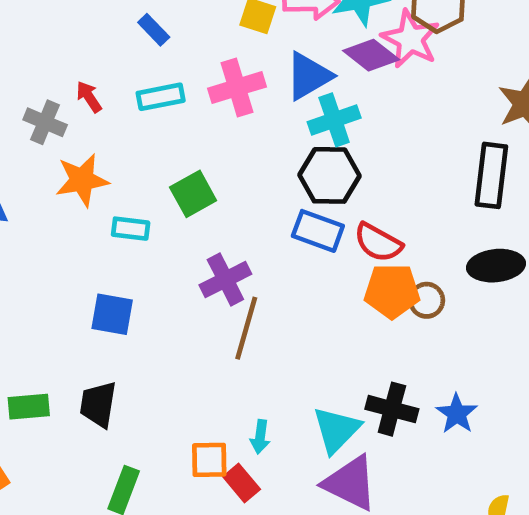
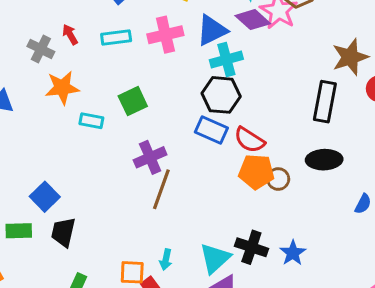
blue square: (112, 314) -> (45, 197), moved, turned 32

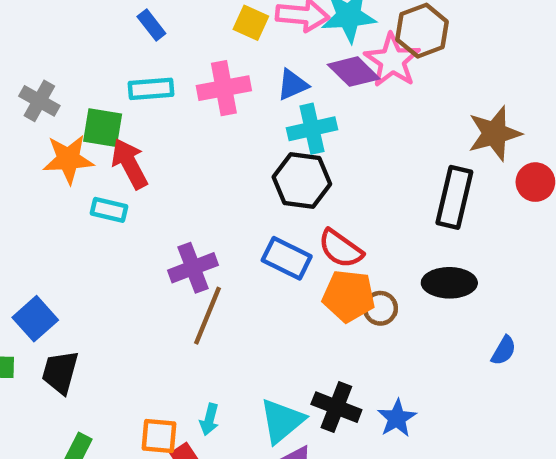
blue triangle: (212, 30) -> (293, 85), size x0.7
red arrow: (70, 35) -> (130, 164), moved, size x1.6
green square: (133, 101) -> (103, 128), moved, turned 32
blue rectangle: (211, 130) -> (287, 258), moved

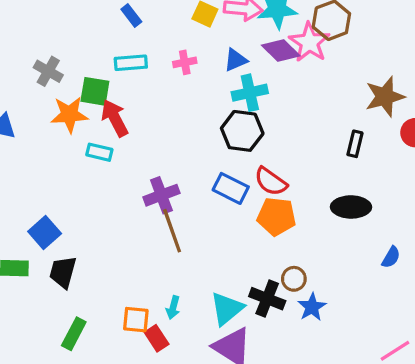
pink cross: (224, 88) -> (185, 62), size x0.6
black rectangle: (454, 197) -> (355, 144), size x0.6
brown circle: (380, 308) -> (294, 279), moved
brown line: (208, 316) -> (172, 231), turned -42

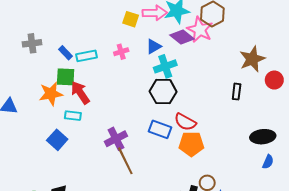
blue rectangle: (131, 15) -> (66, 53), moved
gray cross: (48, 71) -> (32, 43), moved, turned -30
black ellipse: (351, 207) -> (263, 137), moved
blue square: (45, 232) -> (57, 140), moved

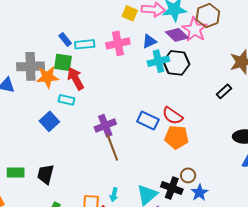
gray cross: (32, 43) -> (30, 66), moved, size x1.5
pink cross: (121, 52) -> (118, 43), size x1.6
black hexagon: (163, 92) -> (176, 63), moved
black rectangle: (237, 92) -> (224, 91), turned 35

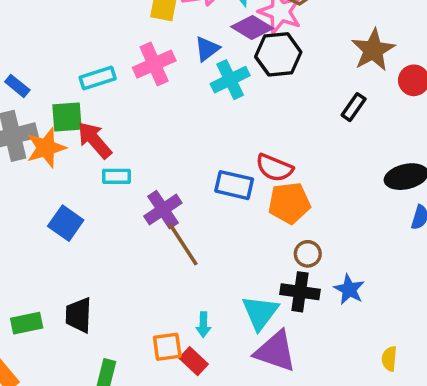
blue rectangle: (65, 39) -> (17, 86), moved
black hexagon: (176, 63) -> (278, 54), moved
cyan rectangle: (66, 100) -> (117, 176), moved
brown circle: (188, 175) -> (308, 254), moved

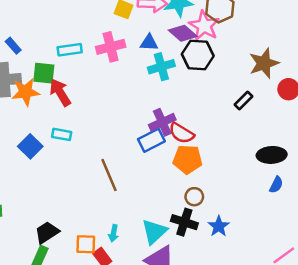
blue triangle: (207, 49) -> (149, 43), turned 30
cyan rectangle: (117, 176) -> (62, 134), moved
blue rectangle: (234, 185) -> (151, 140), turned -50
purple cross: (163, 210) -> (162, 122), moved
black trapezoid: (79, 315) -> (47, 232), moved, turned 45

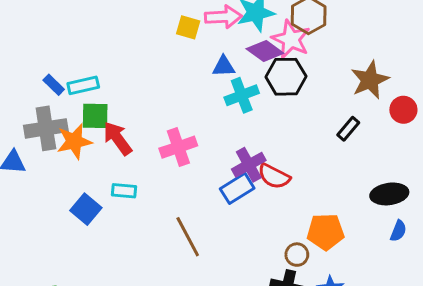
pink cross: (111, 47) -> (178, 147), moved
cyan rectangle: (70, 50) -> (83, 85), moved
orange pentagon: (188, 159) -> (326, 232), moved

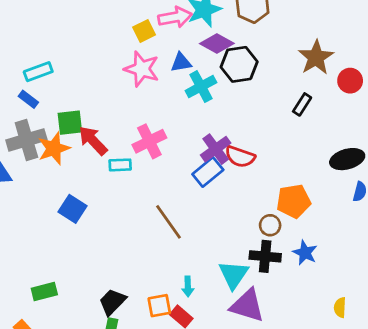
yellow square: (188, 27) -> (144, 31), turned -35
pink star: (291, 39) -> (142, 69), moved
cyan rectangle: (83, 85) -> (38, 72), moved
cyan rectangle: (124, 191) -> (120, 165), moved

